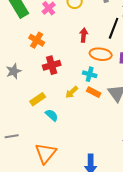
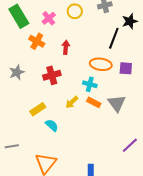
red arrow: (84, 35) -> (66, 47), moved
orange cross: (37, 40) -> (37, 41), moved
gray star: (14, 71) -> (17, 72), moved

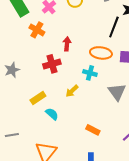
red arrow: (66, 47) -> (67, 44), moved
gray star: (17, 72) -> (12, 70), moved
orange rectangle: (94, 102) -> (93, 130), moved

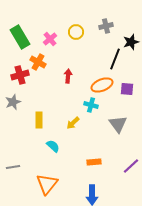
orange ellipse: (101, 53) -> (102, 85), turned -30
red cross: (52, 64) -> (20, 75), moved
yellow rectangle: (38, 98) -> (39, 120), moved, turned -56
orange rectangle: (93, 130) -> (94, 162), turned -32

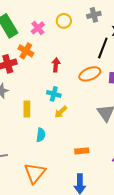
cyan cross: (91, 105) -> (54, 94), moved
cyan semicircle: (53, 146) -> (41, 135), turned 56

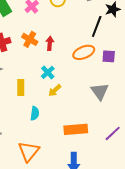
orange cross: (26, 51) -> (30, 39), moved
cyan cross: (54, 94) -> (48, 72), turned 32
orange rectangle: (82, 151) -> (76, 129), size x1.6

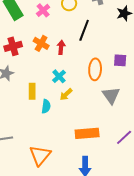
black line: (97, 26) -> (84, 30), moved
orange ellipse: (84, 52) -> (95, 69), moved, turned -65
cyan semicircle: (35, 113) -> (46, 106), moved

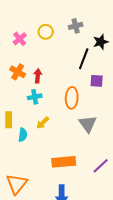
black line: (84, 30) -> (84, 59), moved
purple square: (120, 60) -> (97, 81), moved
cyan cross: (59, 76) -> (35, 97), moved, turned 32

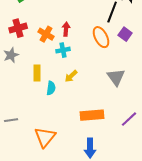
orange cross: (18, 72) -> (46, 34), moved
purple square: (97, 81) -> (125, 34), turned 32
orange ellipse: (72, 98) -> (101, 37), moved, turned -30

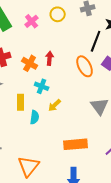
cyan cross: (63, 50) -> (42, 86), moved, turned 32

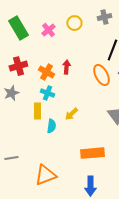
cyan cross: (42, 86) -> (47, 93), moved
orange triangle: (29, 166) -> (45, 175), turned 30

